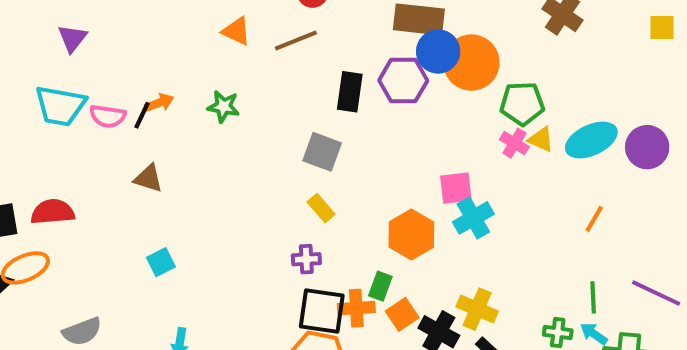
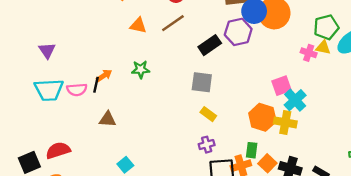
black rectangle: (350, 92) -> (210, 45), turned 60
green pentagon: (522, 103) -> (326, 27), moved
yellow cross: (477, 309) -> (285, 122), moved

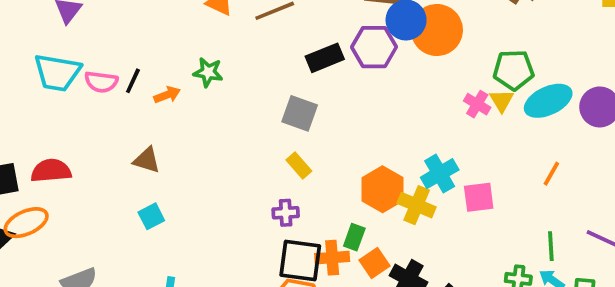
yellow triangle: (323, 47) -> (502, 101), turned 35
orange arrow: (104, 75) -> (167, 95), moved
pink square: (282, 86) -> (479, 197), moved
brown triangle: (108, 119) -> (147, 160), moved

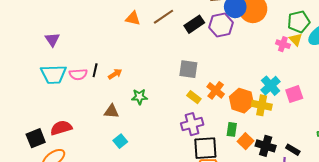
black rectangle: (325, 58) -> (194, 24), moved
green star: (208, 72) -> (139, 97), moved
purple cross: (286, 213) -> (192, 124), size x1.5
orange cross: (332, 258) -> (216, 90), moved, turned -36

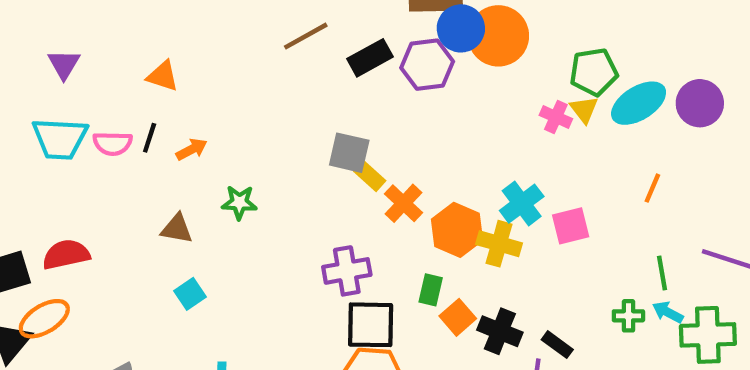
orange triangle: (133, 18) -> (163, 76), moved
yellow rectangle: (194, 97) -> (370, 176), moved

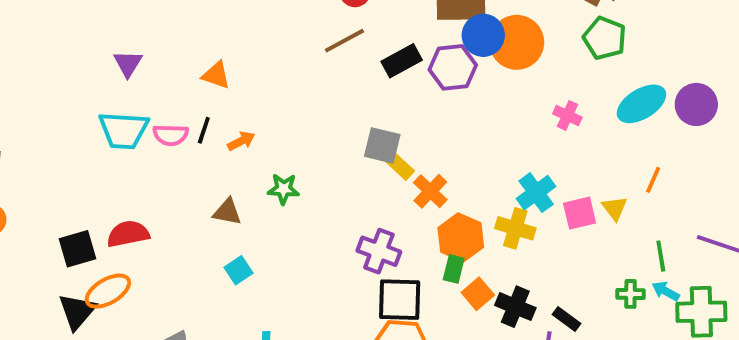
green pentagon: (594, 72) -> (605, 38), moved, turned 30
yellow triangle: (584, 109) -> (615, 208), moved
orange hexagon: (457, 230) -> (461, 237), moved
purple cross: (347, 271) -> (379, 251), turned 30

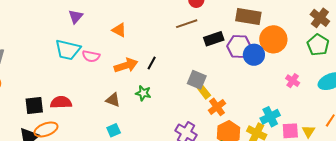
blue circle: (483, 35) -> (254, 55), moved
black line: (204, 130) -> (152, 63), moved
orange arrow: (241, 141) -> (126, 65), size x1.6

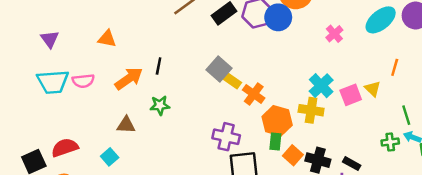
gray square: (197, 80) -> (219, 69), turned 36
pink cross: (293, 81) -> (334, 34), turned 32
cyan square: (114, 130) -> (110, 157), moved

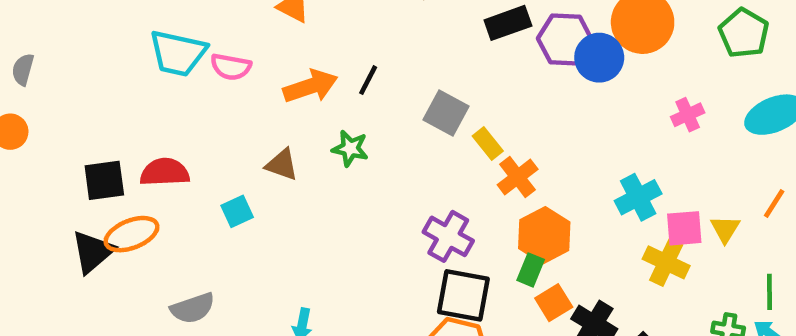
gray square: (219, 69) -> (446, 113), moved, turned -30
yellow cross: (311, 110) -> (666, 262), moved

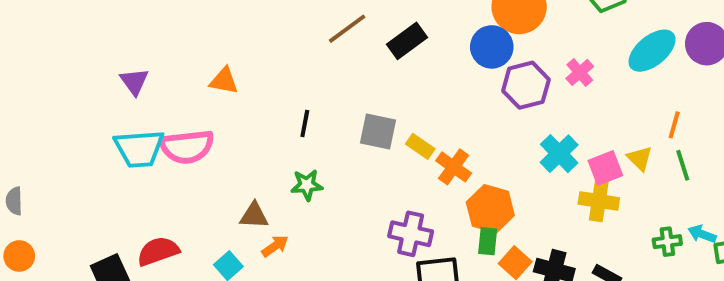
purple hexagon: (565, 40) -> (526, 85), moved
pink semicircle: (231, 67) -> (187, 147), size x1.5
orange arrow: (310, 86) -> (275, 246), moved, size x0.6
green line: (769, 292) -> (683, 165), moved

